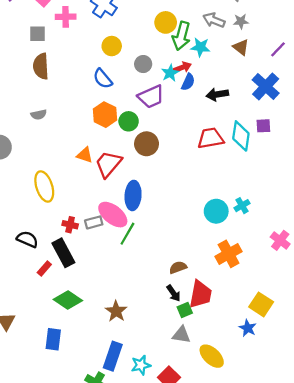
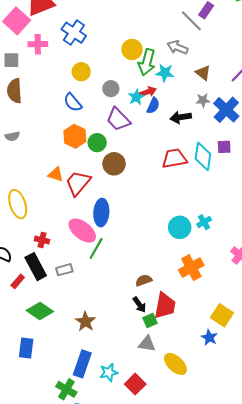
gray star: (241, 21) -> (203, 100), moved
purple trapezoid: (151, 97) -> (118, 119), turned 70
gray rectangle: (94, 222) -> (64, 270), moved

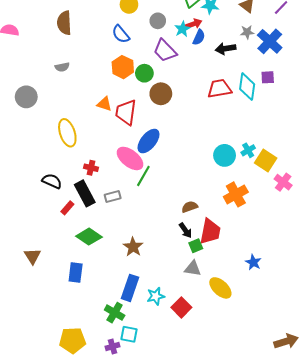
red trapezoid: (78, 183) -> (126, 112), turned -32
blue ellipse: (101, 213) -> (148, 141), turned 35
yellow square: (222, 315) -> (266, 161), moved

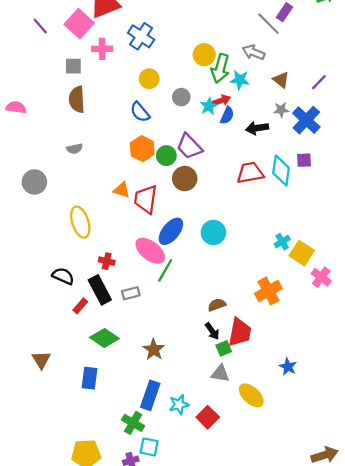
purple trapezoid: (165, 51) -> (189, 146), moved
cyan circle: (225, 155) -> (213, 232), moved

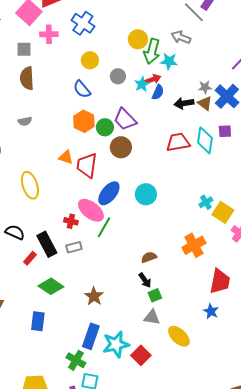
brown triangle: (281, 80) -> (205, 103), moved
red cross: (107, 261) -> (71, 221), moved
red trapezoid: (240, 332) -> (220, 281), moved
cyan star: (179, 405) -> (116, 344), size x1.5

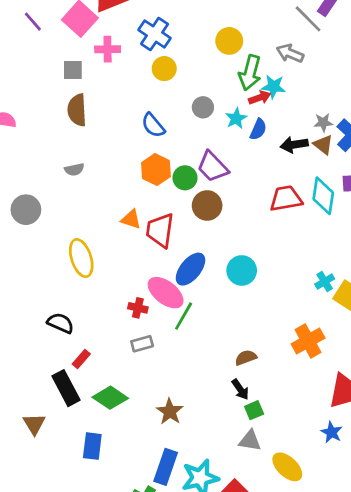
yellow circle: (138, 39) -> (229, 41), moved
yellow circle: (90, 60) -> (164, 69), moved
red arrow: (153, 79) -> (260, 98), moved
black rectangle: (47, 244) -> (66, 388), moved

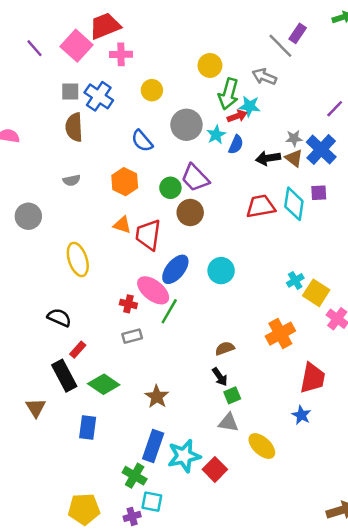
blue cross: (155, 34) -> (99, 96), moved
pink cross: (108, 49) -> (121, 54), moved
gray circle: (203, 107) -> (186, 125), size x1.6
orange hexagon: (156, 170) -> (125, 182), moved

